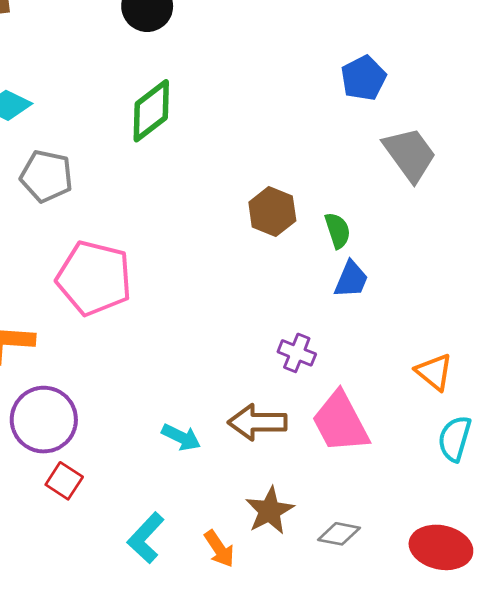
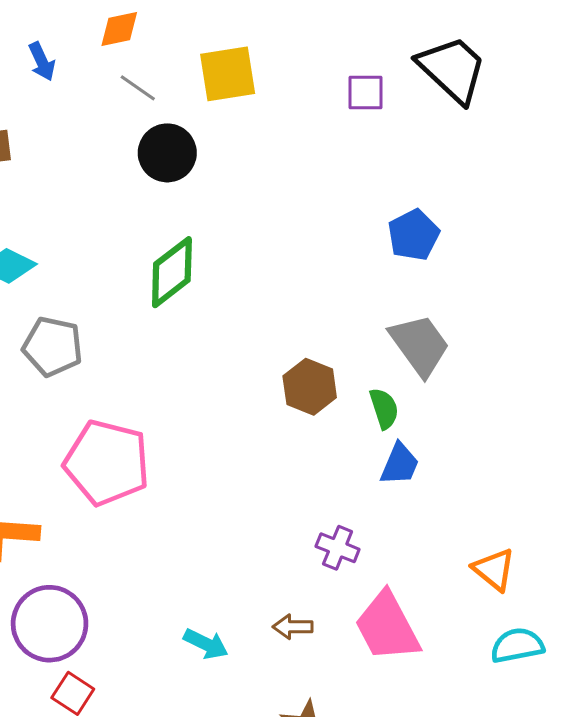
gray trapezoid: (410, 154) -> (420, 345), moved
brown arrow: (257, 422) -> (293, 627), size x0.6
cyan semicircle: (455, 439) -> (517, 645), turned 63

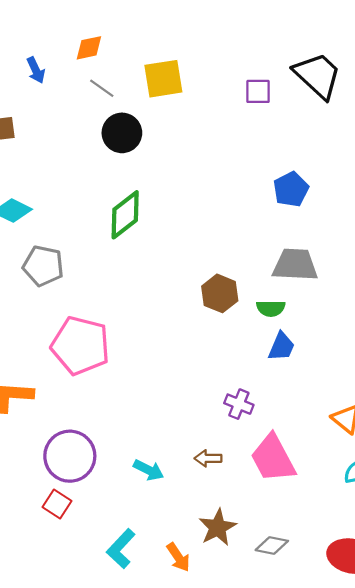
gray trapezoid: (420, 345) -> (295, 265), turned -51
green semicircle: (384, 408) -> (271, 308), turned 108
purple circle: (50, 624) -> (70, 456), moved

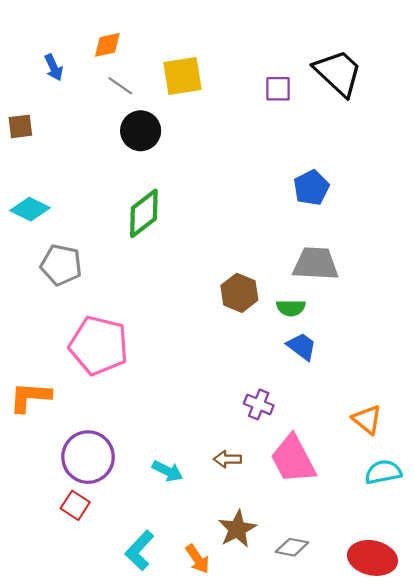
blue trapezoid: (281, 347) -> (302, 346), turned -76

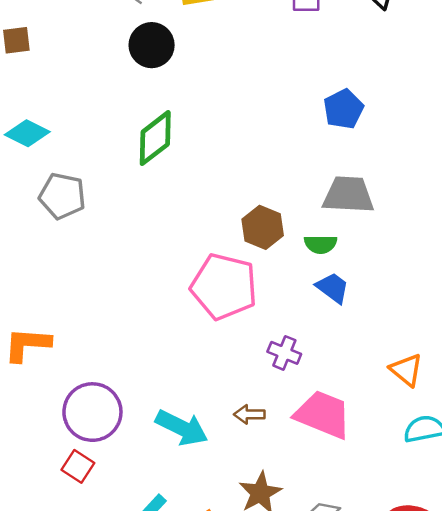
pink pentagon: (99, 345) -> (224, 287), moved
pink trapezoid: (293, 459) -> (323, 414), turned 140
cyan arrow: (167, 471) -> (182, 428), size x1.5

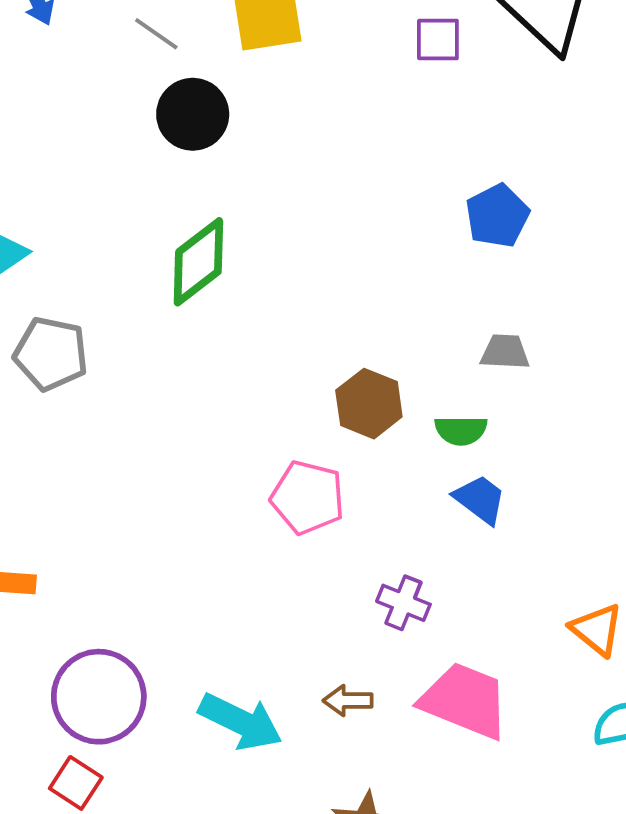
gray trapezoid: (348, 195) -> (505, 352), size x0.6
pink pentagon: (224, 287) -> (308, 497), size x0.7

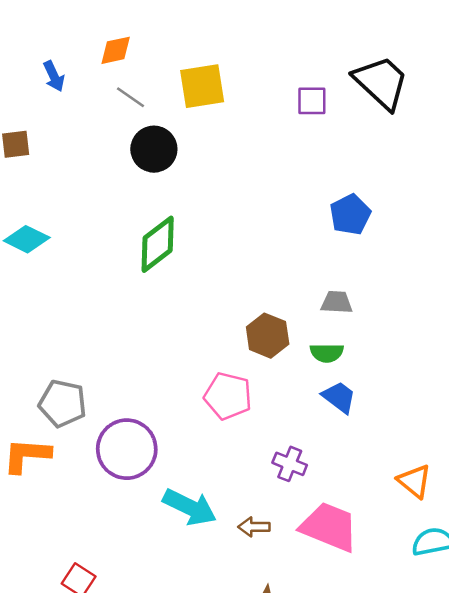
gray trapezoid: (505, 352) -> (337, 302), moved
gray pentagon: (51, 354) -> (63, 403), moved
purple circle: (99, 697) -> (127, 449), moved
cyan arrow: (241, 722) -> (190, 507), moved

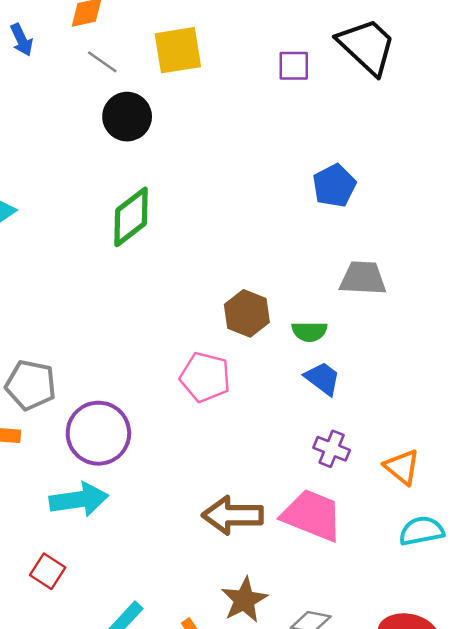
gray trapezoid: (337, 302) -> (363, 278), moved, size x1.4
purple cross: (290, 464) -> (332, 449), moved
cyan arrow: (190, 507) -> (79, 500), moved, turned -34
brown arrow: (254, 527) -> (233, 515), size x1.8

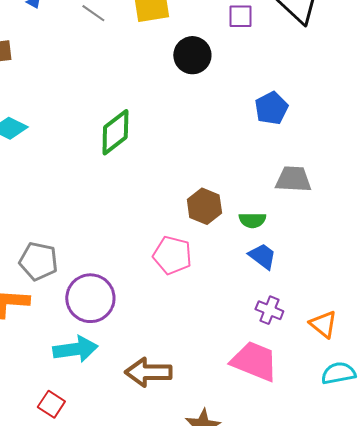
black circle: (127, 117) -> (192, 55), moved
brown arrow: (233, 515) -> (148, 372), moved

